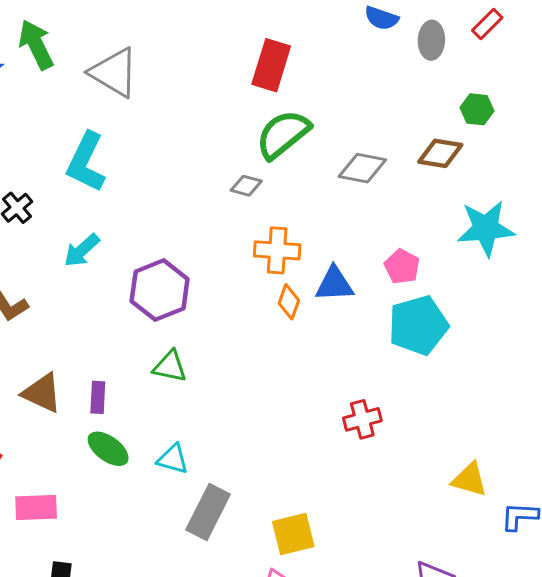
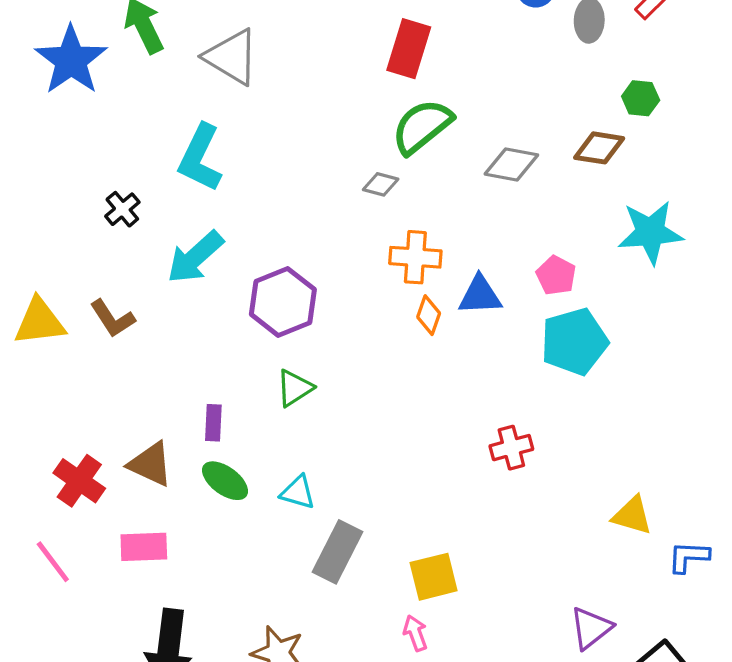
cyan arrow: (82, 250) -> (195, 257), size x1.4
green triangle: (170, 366) -> (295, 388), turned -45
brown triangle: (42, 393) -> (150, 464), moved

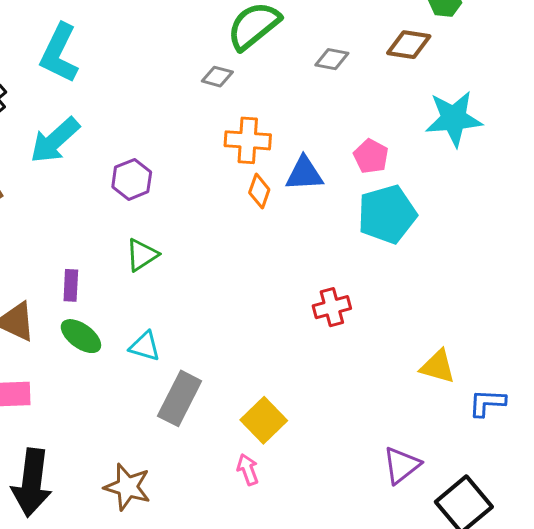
gray diamond: (511, 164) -> (332, 59), size x0.7
purple hexagon: (283, 302) -> (132, 179), size x0.7
yellow square: (434, 577) -> (264, 420), turned -30

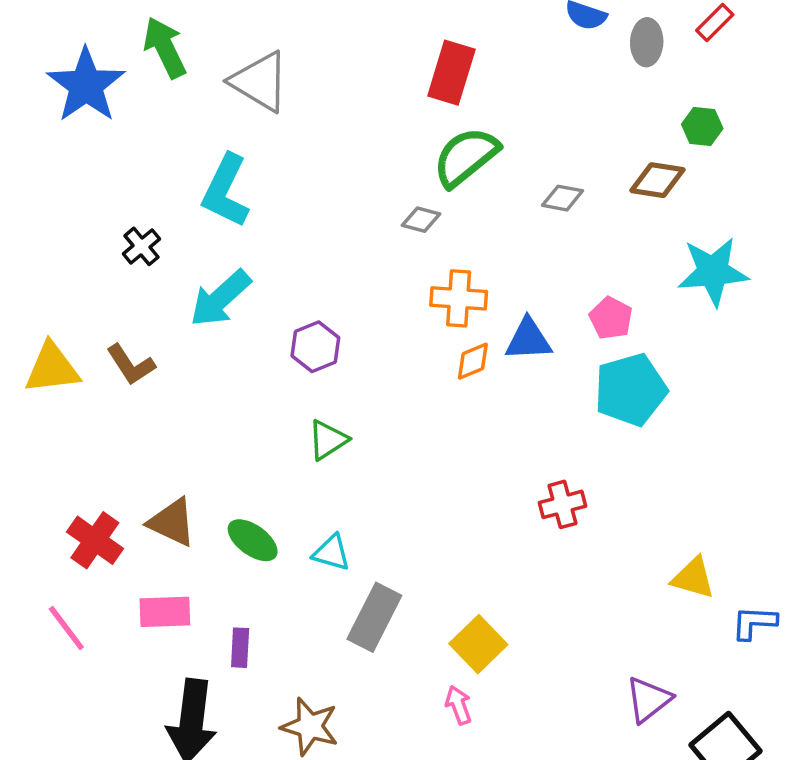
orange diamond: (259, 191) -> (473, 361), turned 48
purple rectangle: (71, 285) -> (240, 648), moved

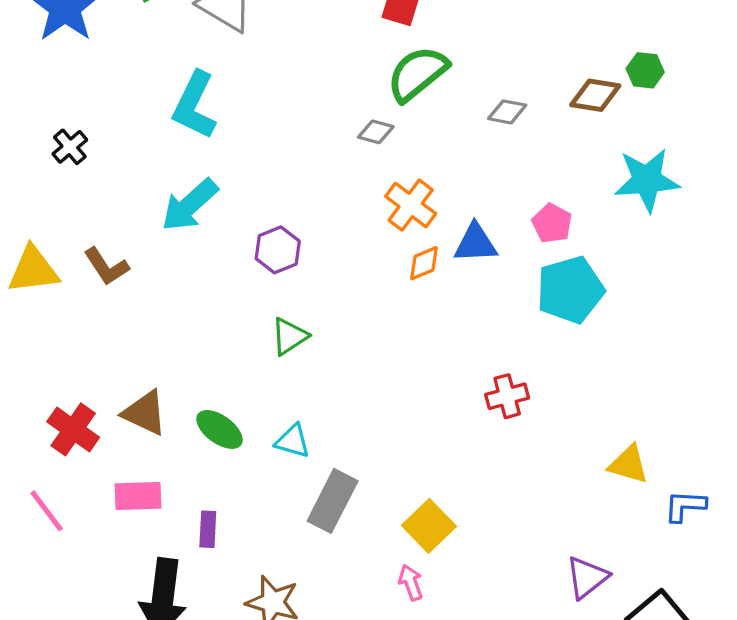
green hexagon: (702, 126) -> (645, 70), moved
black cross: (142, 246) -> (70, 147), moved
orange cross: (459, 298) -> (411, 205), turned 33

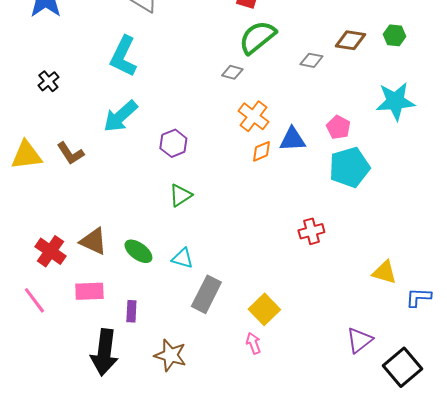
brown diamond: (595, 95) -> (350, 40), moved

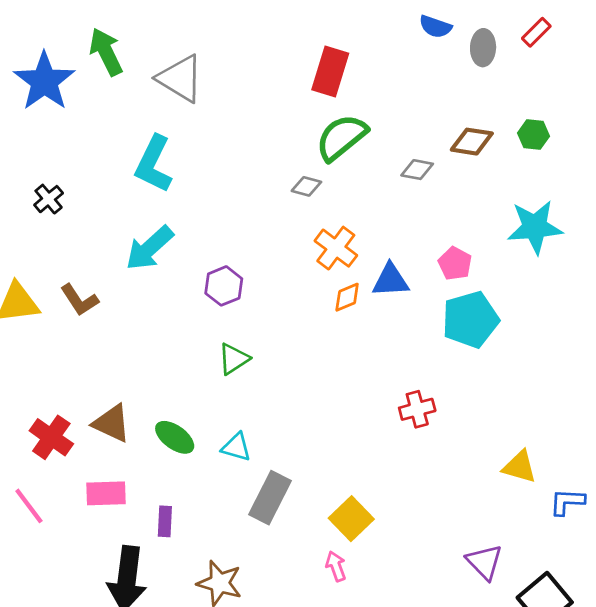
purple triangle: (359, 340) -> (484, 562), turned -36

